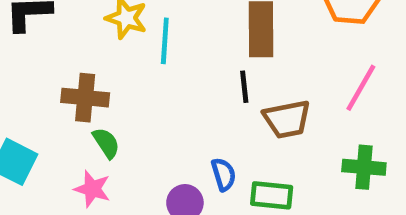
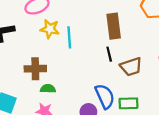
green semicircle: (106, 143) -> (48, 89), turned -48
blue semicircle: (224, 174) -> (105, 96), size x1.6

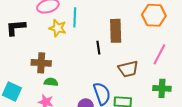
cyan line: (69, 37) -> (75, 17), moved
black line: (109, 54) -> (98, 48), moved

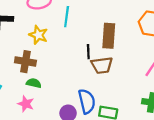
yellow star: (58, 28) -> (38, 35), moved
brown trapezoid: (128, 69) -> (102, 65), moved

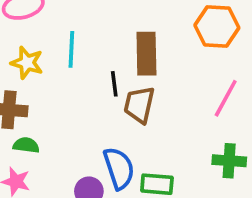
cyan line: (67, 17) -> (71, 49), moved
brown trapezoid: (102, 65) -> (139, 105), turned 115

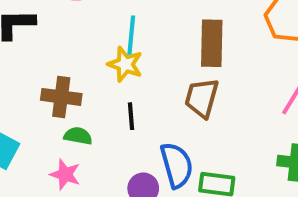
yellow star: (27, 63) -> (125, 64), moved
black line: (114, 84) -> (131, 116), moved

